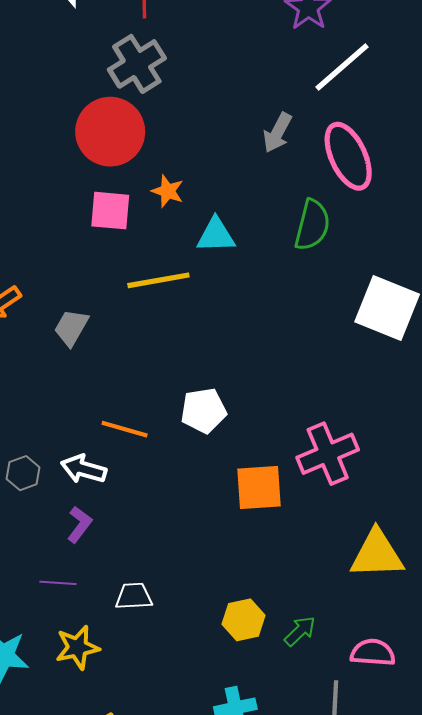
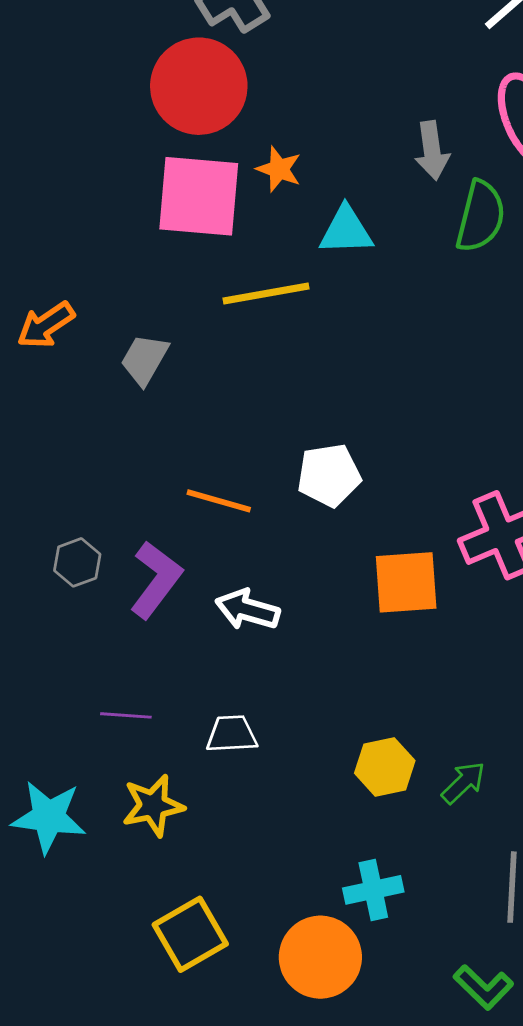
gray arrow: (277, 133) -> (432, 151), moved, turned -36
pink square: (110, 211) -> (199, 196), size x1.5
white arrow: (84, 469) -> (247, 610), moved
purple L-shape: (79, 524) -> (156, 580), moved, size x1.5

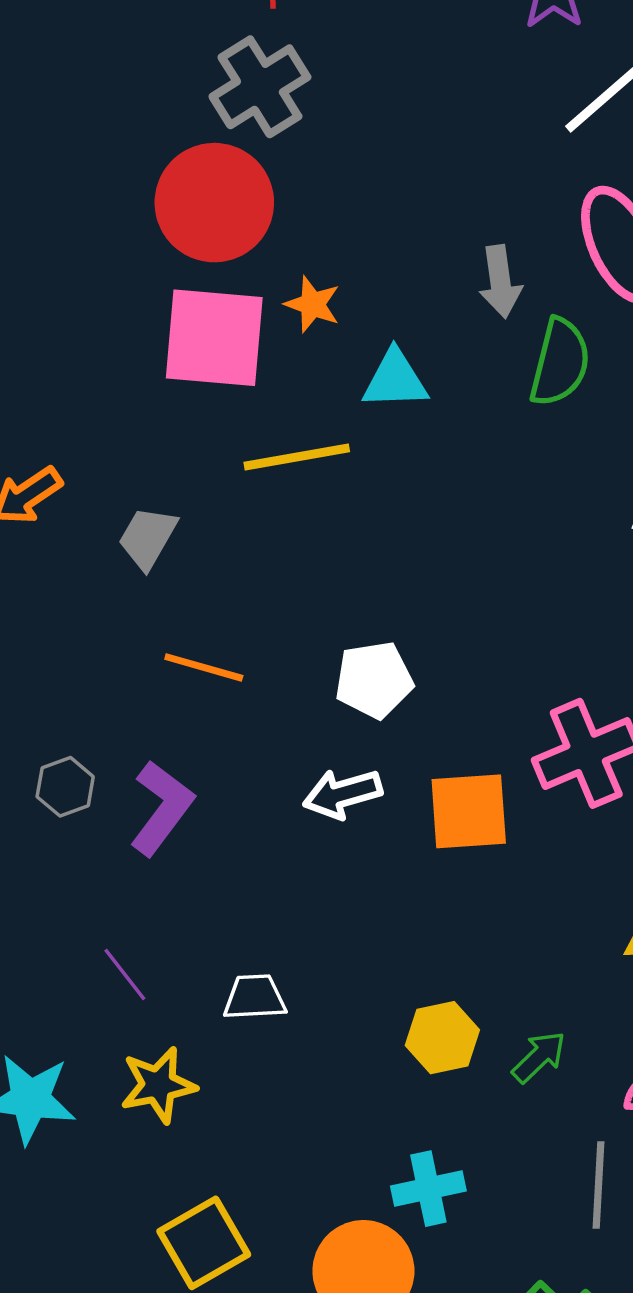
orange line: (219, 501) -> (204, 667), moved
white arrow: (247, 610) -> (342, 794), moved, turned -32
purple line: (126, 715) -> (125, 975), turned 48

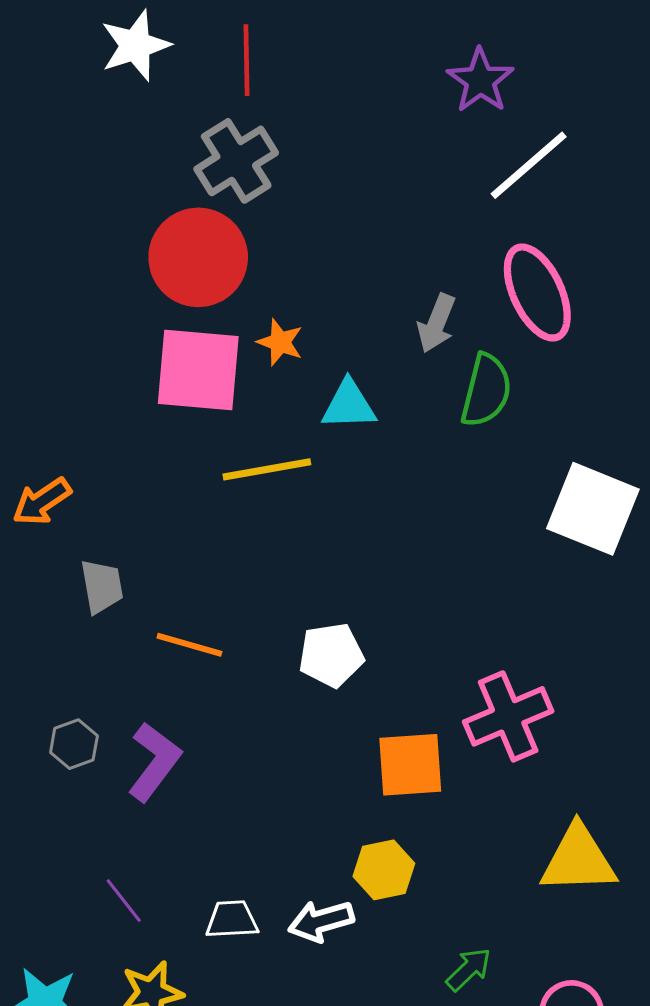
gray arrow: (500, 282) -> (436, 323), turned 30
gray trapezoid: (148, 538) -> (102, 586), moved, turned 140
white arrow: (342, 794) -> (321, 921), moved
yellow hexagon: (442, 1038) -> (384, 870), moved

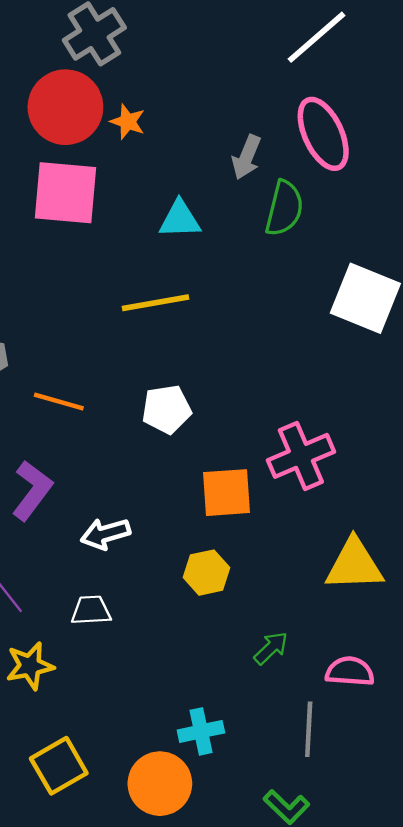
orange star: (280, 342) -> (128, 122), moved
yellow line: (267, 469) -> (155, 303), moved
white arrow: (321, 921) -> (105, 534), moved

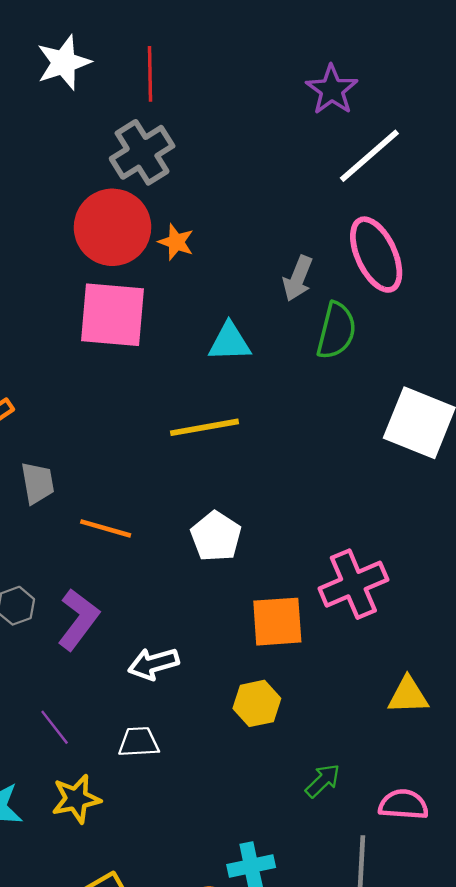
white pentagon: (167, 409) -> (216, 536), turned -30
yellow triangle: (354, 565) -> (408, 695), size x0.7

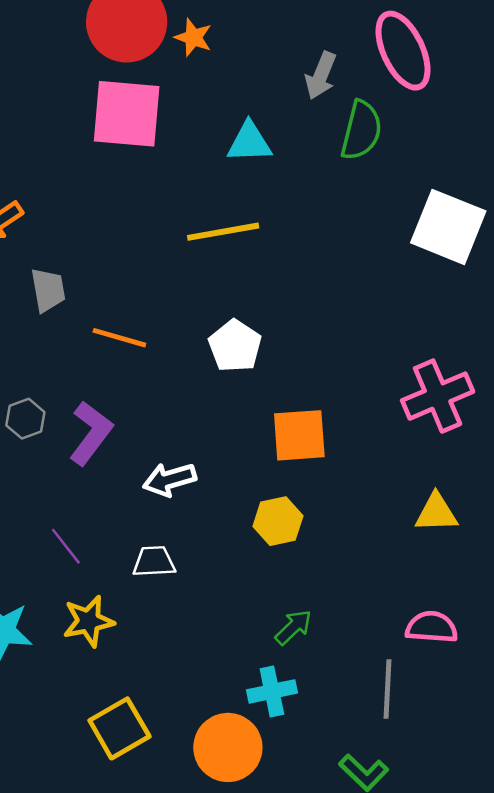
pink cross: (353, 584) -> (438, 396), moved
green arrow: (323, 781) -> (293, 627), moved

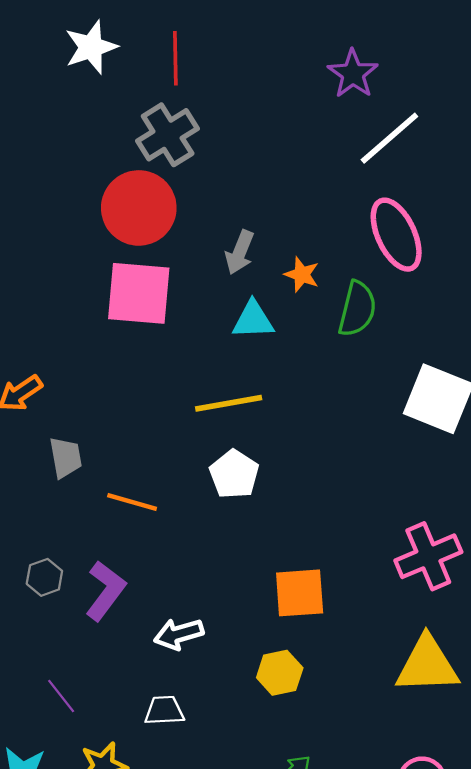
orange star: (193, 37) -> (302, 275), moved
gray arrow: (321, 76) -> (240, 252), moved
white pentagon: (235, 346) -> (234, 474), moved
yellow triangle: (436, 513) -> (427, 665), size x1.6
purple line: (66, 546) -> (61, 696), moved

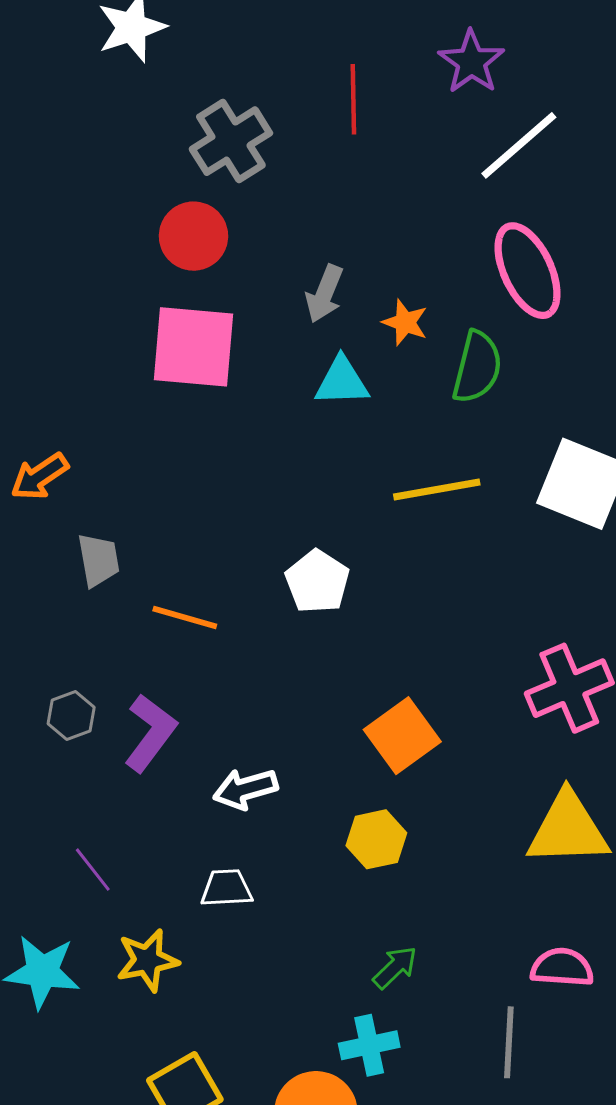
red line: (175, 58) -> (353, 99), moved
red circle: (139, 208) -> (194, 236), size x0.7
yellow line: (229, 403) -> (437, 489), moved
orange square: (300, 593) -> (402, 736), turned -32

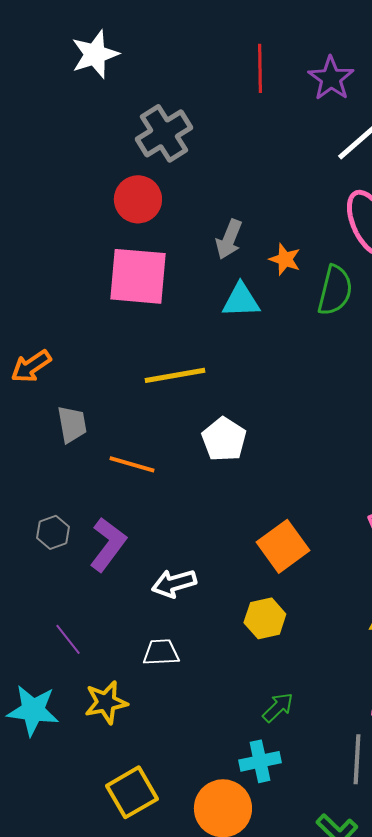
red line: (353, 99) -> (260, 68), moved
yellow line: (437, 489) -> (175, 375), moved

